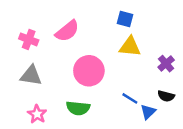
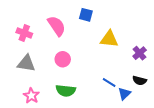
blue square: (125, 19) -> (86, 15), moved
pink semicircle: (67, 31) -> (57, 26), turned -85
pink circle: (89, 71) -> (63, 59), moved, size x0.6

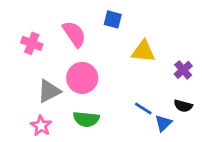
pink circle: (63, 59) -> (82, 78), size x1.5
gray triangle: (26, 63) -> (49, 91), moved, turned -36

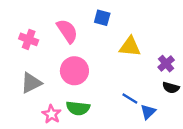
gray triangle: (49, 91) -> (31, 83), moved
black semicircle: (183, 106) -> (171, 88), moved
pink star: (41, 126) -> (52, 114), moved

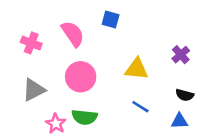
yellow triangle: (130, 47) -> (137, 69), moved
purple cross: (166, 64) -> (181, 55), moved
blue triangle: (148, 112) -> (179, 121), moved, turned 42

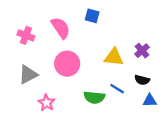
purple cross: (181, 55) -> (142, 51), moved
black semicircle: (185, 95) -> (142, 80), moved
green semicircle: (84, 117) -> (94, 97), moved

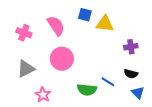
purple cross: (142, 51) -> (131, 47), turned 32
yellow triangle: (114, 57) -> (105, 24), moved
blue triangle: (150, 101) -> (138, 93), turned 48

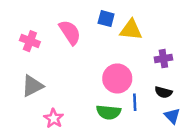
pink circle: (62, 59) -> (117, 78), moved
blue line: (108, 82) -> (135, 102), turned 56

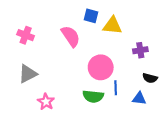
pink semicircle: (70, 32) -> (71, 36), moved
black semicircle: (163, 92) -> (150, 78), moved
blue triangle: (172, 116) -> (139, 98), moved, turned -40

